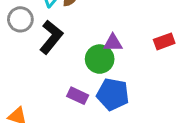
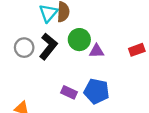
gray circle: (20, 19) -> (24, 48), moved
green circle: (100, 59) -> (79, 40), moved

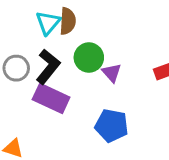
purple triangle: (97, 51) -> (112, 73), turned 49
purple rectangle: (69, 92) -> (51, 98), moved, size x1.6

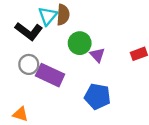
black L-shape: (48, 67) -> (29, 31), moved, turned 88
gray circle: (16, 68) -> (29, 64), moved

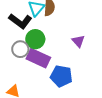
green circle: (80, 43) -> (35, 39), moved
blue pentagon: (97, 96) -> (61, 76), moved

